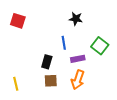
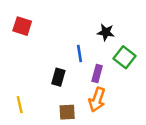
black star: (76, 19) -> (106, 32), moved
purple rectangle: (78, 59) -> (97, 73), turned -64
brown square: (51, 81) -> (67, 112), moved

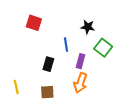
red square: (22, 26) -> (34, 23), moved
brown square: (67, 112) -> (47, 92), moved

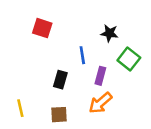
orange arrow: (80, 83) -> (100, 103), turned 30

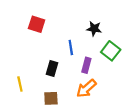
yellow line: (20, 108) -> (20, 84), moved

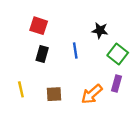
purple rectangle: (86, 65) -> (117, 83), moved
black rectangle: (52, 69) -> (42, 54), moved
brown square: (51, 98) -> (54, 94), moved

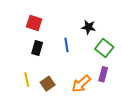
yellow line: (21, 89) -> (27, 79), moved
brown square: (54, 94) -> (48, 84), turned -32

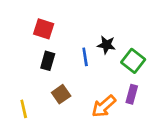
black star: (89, 27) -> (106, 45), moved
yellow line: (27, 79) -> (24, 109), moved
brown square: (48, 84) -> (61, 94), moved

